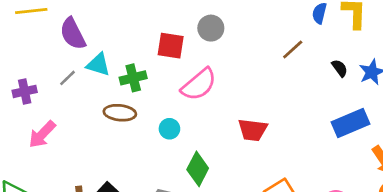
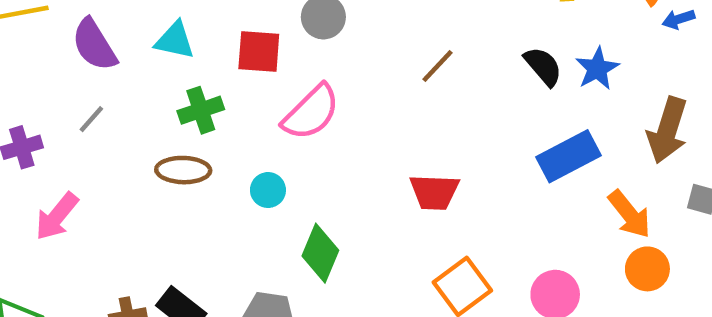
brown line: (293, 49) -> (437, 66), moved
cyan triangle: (98, 65) -> (175, 40), moved
black semicircle: (340, 68) -> (543, 66), size x1.4
red trapezoid: (253, 130) -> (434, 192), moved

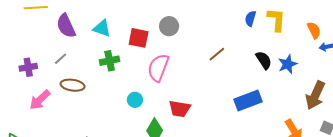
pink semicircle: (311, 112) -> (158, 68), turned 148
blue rectangle: (568, 156) -> (248, 101), moved
brown ellipse: (183, 170) -> (72, 85), moved
red trapezoid: (434, 192) -> (180, 109), moved

